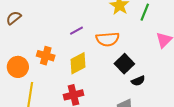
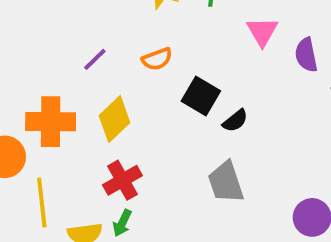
orange semicircle: (108, 39) -> (157, 59), size x0.7
orange cross: (46, 56) -> (51, 122), size x1.4

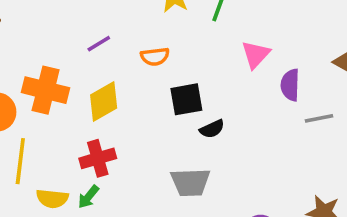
black square: (201, 96) -> (186, 99), turned 36
gray trapezoid: (226, 182) -> (190, 182), turned -87

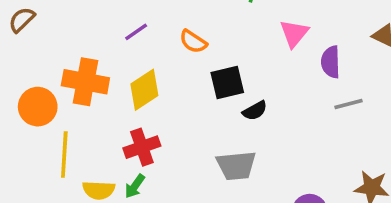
orange semicircle: (155, 57) -> (193, 42), turned 44
gray line: (319, 118) -> (348, 104), moved

